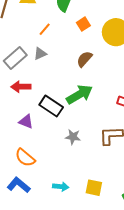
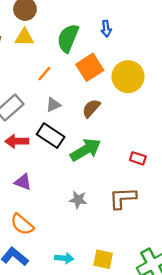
orange square: (83, 24) -> (90, 67), size x1.6
gray triangle: (40, 54) -> (53, 105), moved
black rectangle: (51, 106) -> (51, 136), moved

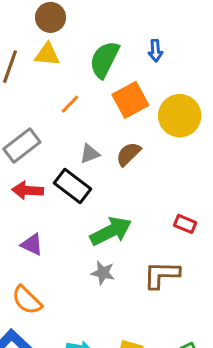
gray triangle: (53, 105) -> (90, 154), moved
green arrow: (86, 150) -> (111, 231), moved

